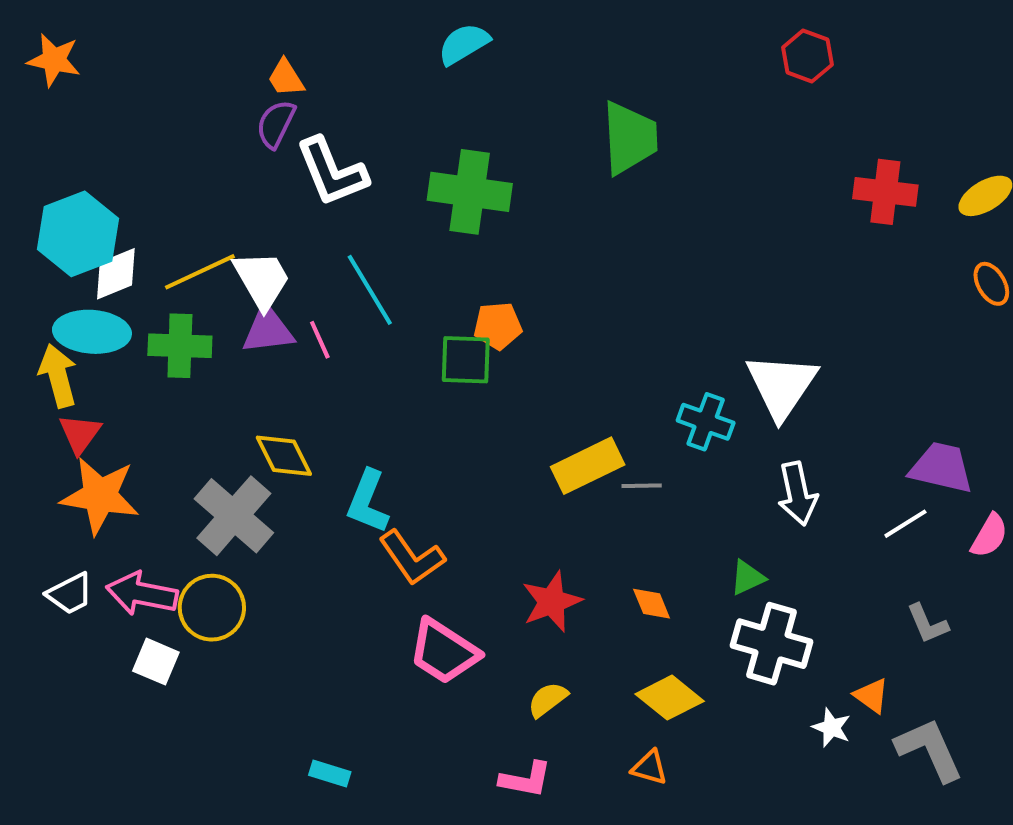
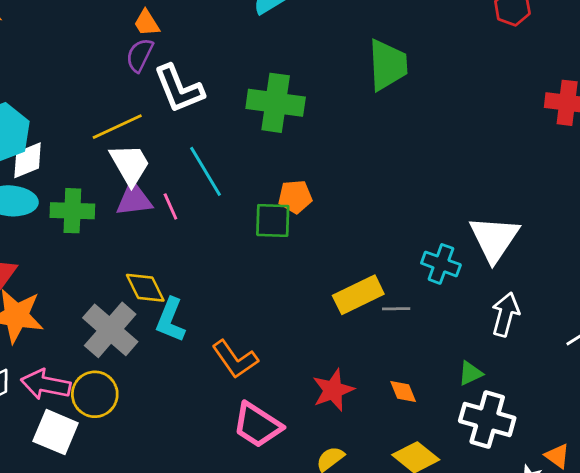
yellow line: (200, 272) -> (117, 127), moved
white arrow: (797, 494) -> (505, 314), turned -153
cyan L-shape: (368, 502) -> (170, 320), moved
white square: (156, 662) -> (56, 432), size x1.4

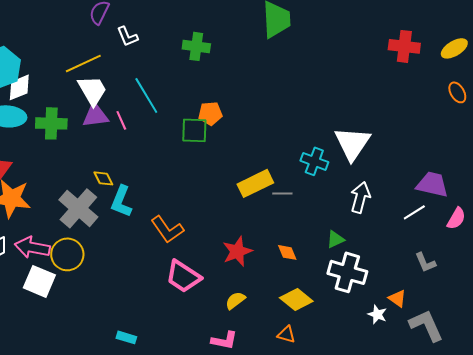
white L-shape: (179, 89) -> (127, 36), size x0.6
green cross: (276, 103) -> (196, 46), size x0.7
yellow diamond: (145, 288) -> (103, 178), size x0.7

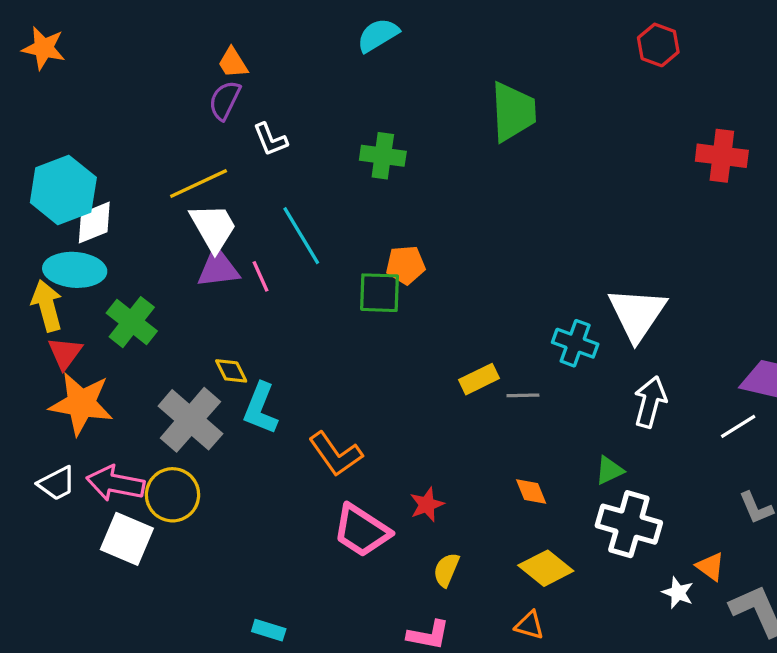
green cross: (51, 123) -> (132, 322), moved, turned 36
yellow rectangle: (255, 183) -> (479, 379), size x0.7
red star: (237, 251) -> (427, 505), moved, size x0.7
yellow semicircle: (235, 300) -> (446, 570), turned -30

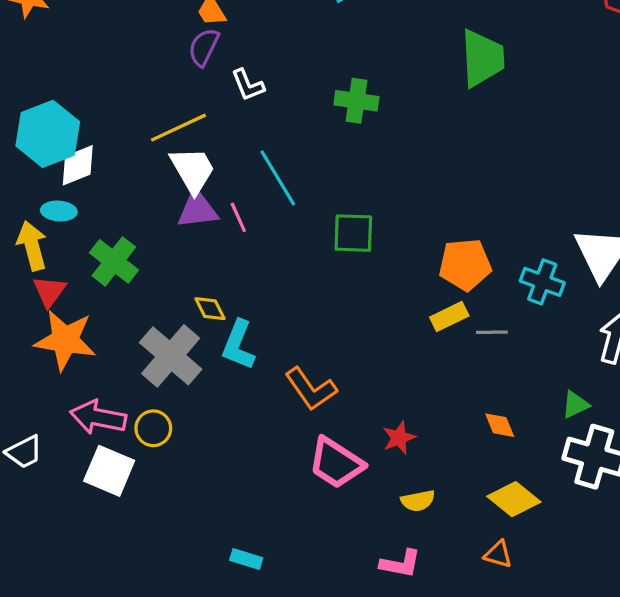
orange pentagon: (406, 265) -> (465, 265), moved, size x1.4
cyan ellipse: (75, 270) -> (59, 211), size x0.6
white trapezoid: (57, 483) -> (24, 452), moved
yellow circle: (172, 495) -> (153, 428), size x0.7
yellow semicircle: (446, 570) -> (418, 501), turned -124

